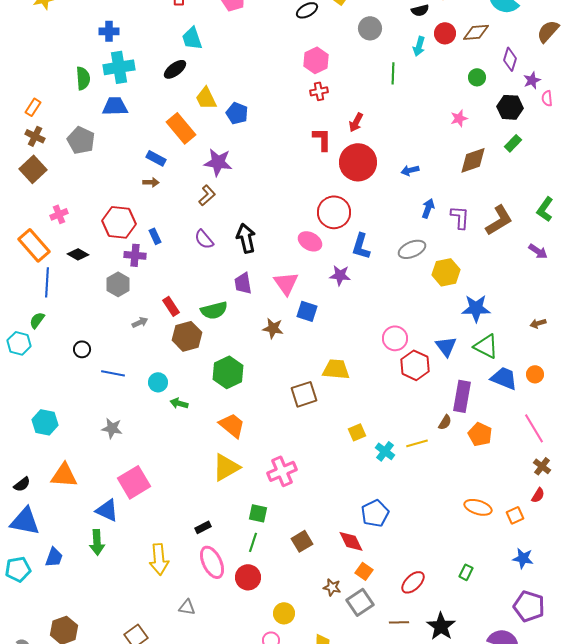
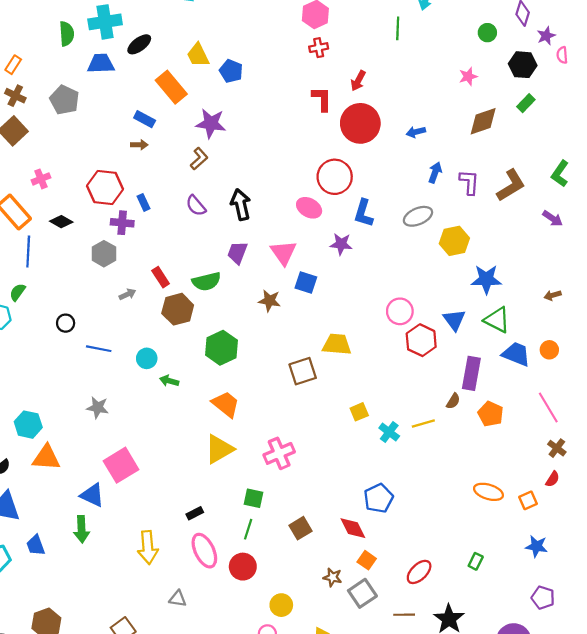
black ellipse: (175, 69) -> (139, 44), moved
purple trapezoid: (243, 283) -> (237, 253), turned 30
cyan hexagon: (45, 422) -> (28, 425), moved
blue trapezoid: (54, 557) -> (36, 545), turned 140
purple pentagon: (529, 606) -> (543, 598), size x0.7

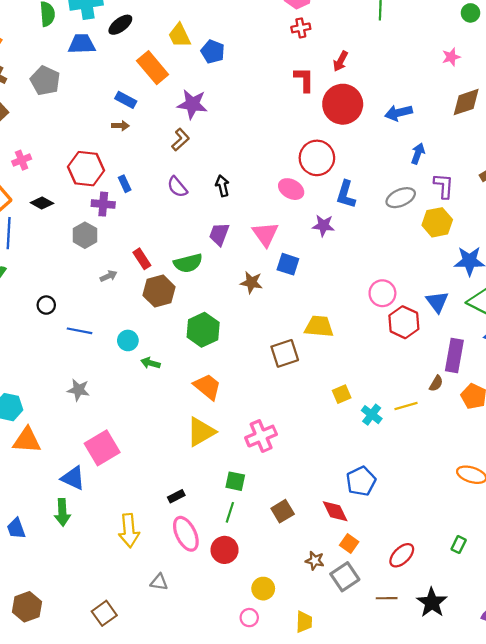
blue arrow: (416, 132) -> (399, 113), size x1.4
purple L-shape: (469, 182) -> (444, 186), moved
black arrow: (241, 205) -> (222, 186), size x0.7

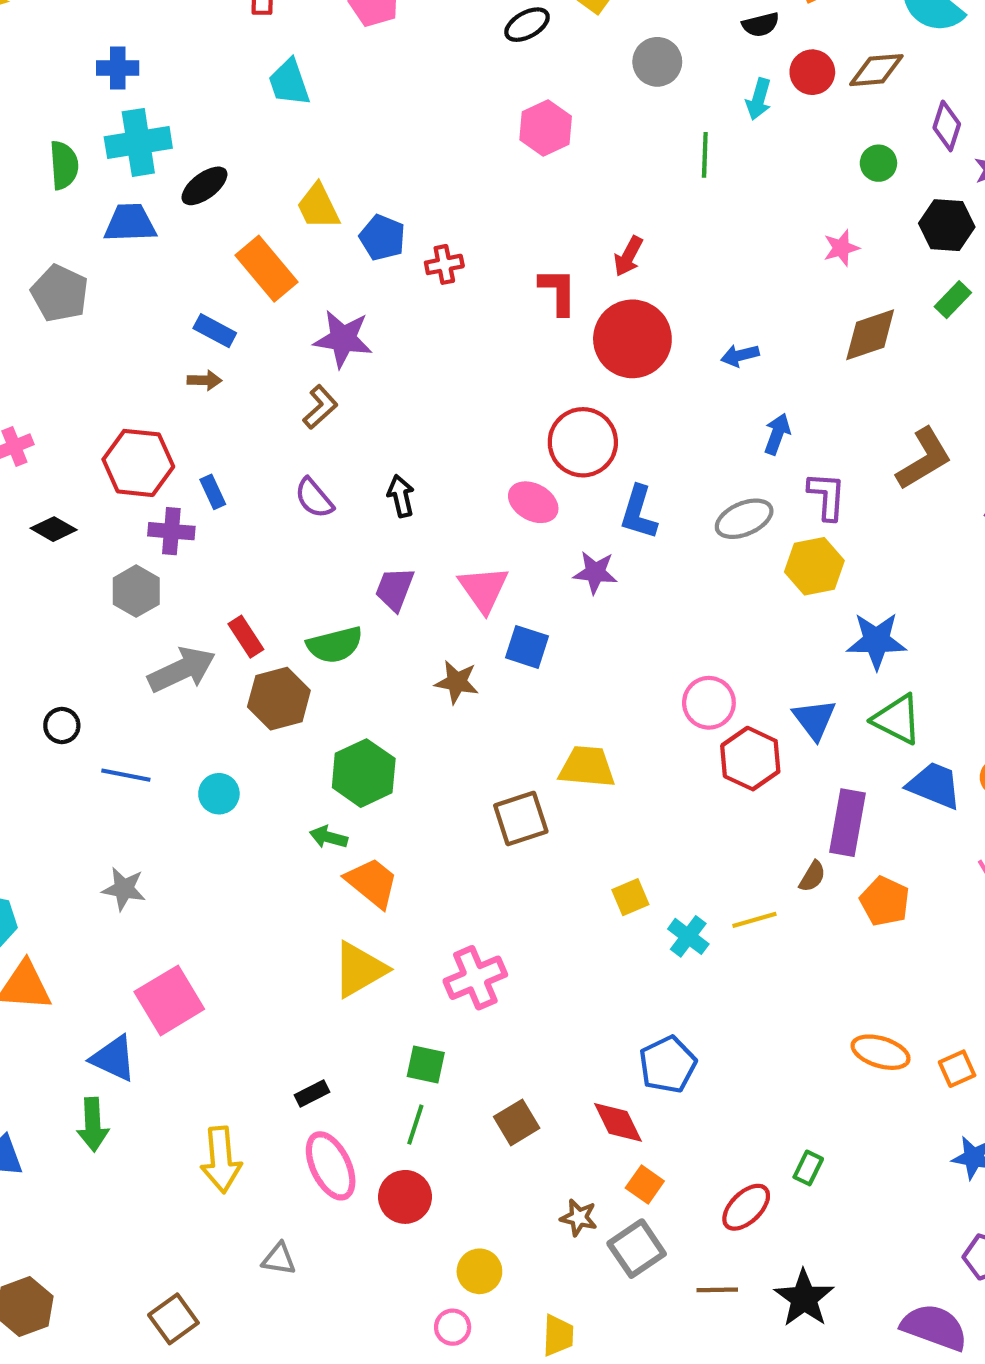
red cross: (301, 28) -> (444, 264), moved
blue arrow: (399, 113) -> (740, 355), size x0.7
gray arrow: (109, 276) -> (182, 670), size x2.0
green arrow: (150, 363) -> (329, 837), moved
green rectangle: (459, 545) -> (808, 1168), moved

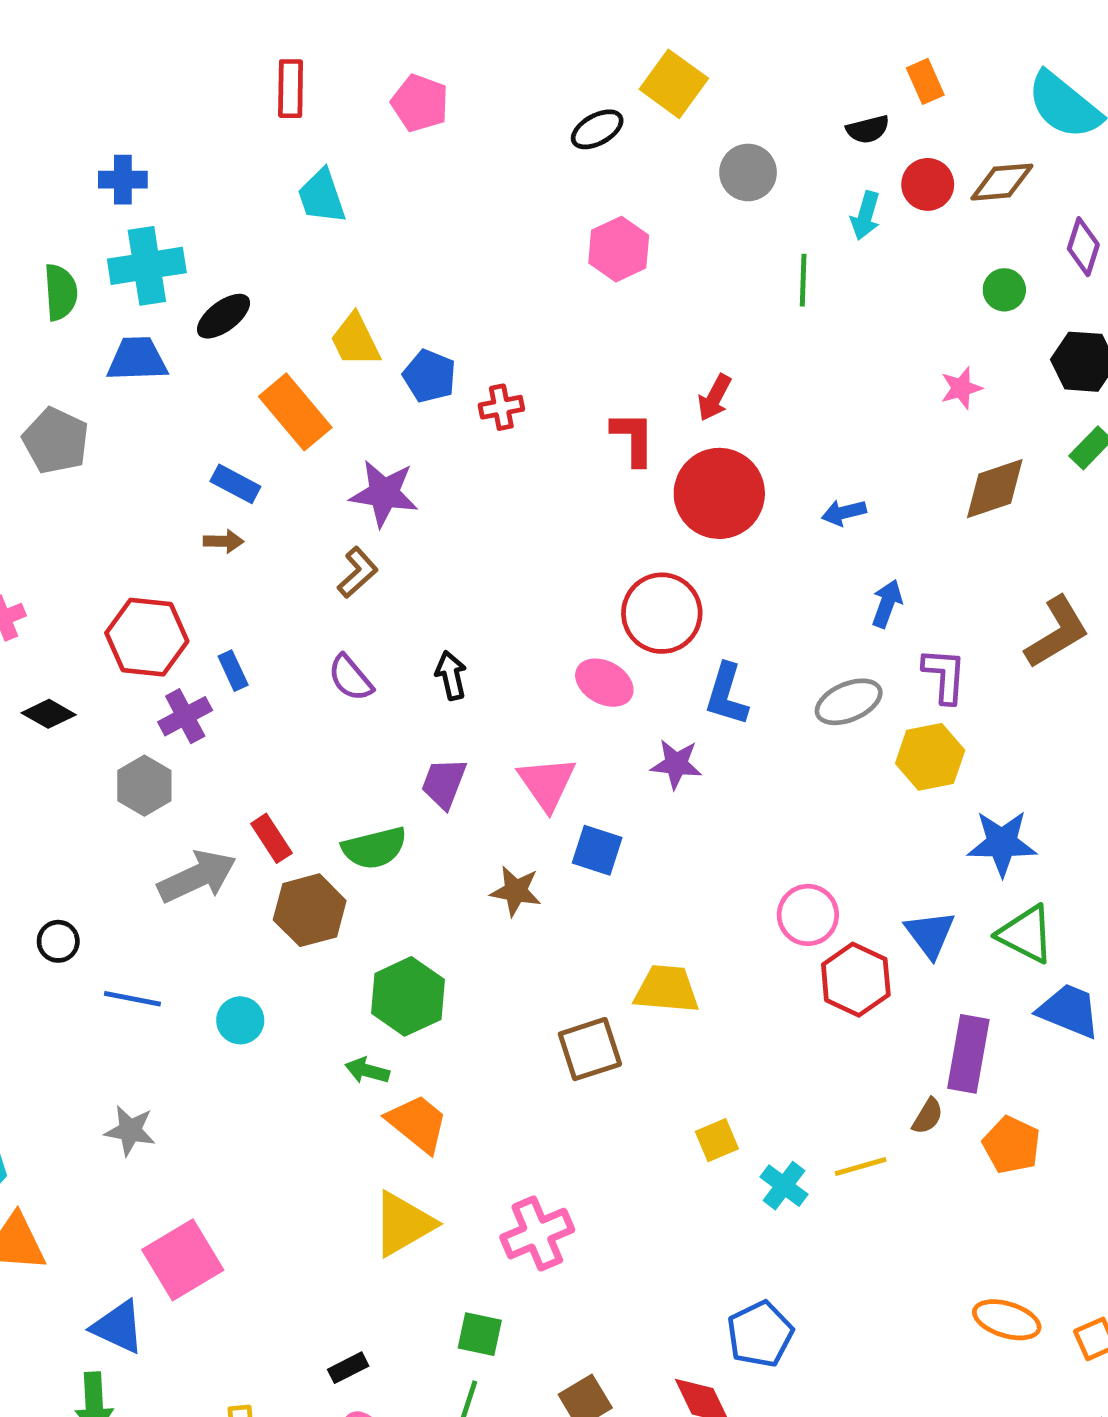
purple cross: (171, 531) -> (185, 716), turned -33

